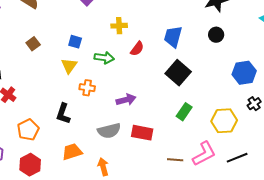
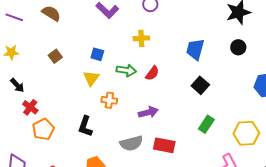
red semicircle: (137, 49) -> (152, 73), moved
black square: (178, 73) -> (200, 85), size x0.7
orange pentagon: (28, 130) -> (43, 129), moved

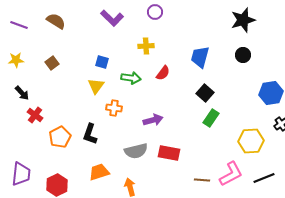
brown square: (55, 56) -> (52, 63), moved
red semicircle: (152, 73) -> (163, 73), moved
green rectangle: (206, 124) -> (211, 118), moved
orange pentagon: (43, 129) -> (60, 137), moved

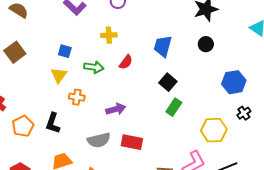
brown square: (52, 63) -> (15, 52), size x1.5

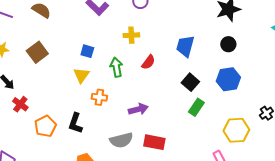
green arrow: (94, 67) -> (116, 67), turned -108
blue hexagon: (234, 82) -> (228, 79), moved

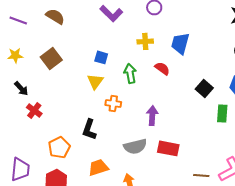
blue trapezoid: (185, 46) -> (180, 43), moved
red semicircle: (148, 62) -> (162, 68), turned -91
green rectangle: (196, 107) -> (222, 113), moved, turned -30
purple arrow: (138, 109) -> (152, 115), turned -72
orange pentagon: (45, 126) -> (59, 147), moved

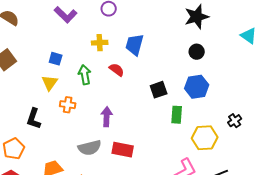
black square: (204, 88) -> (159, 90), turned 30
black L-shape: (89, 129) -> (34, 119), moved

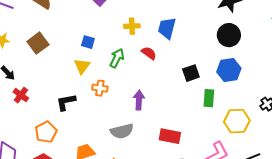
black circle: (197, 52) -> (229, 35), size x1.5
green arrow: (85, 75) -> (117, 58), turned 36
black L-shape: (34, 119) -> (66, 102), turned 60
red rectangle: (123, 150) -> (170, 136), moved

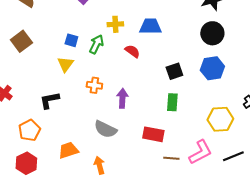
blue trapezoid: (167, 28) -> (150, 26), turned 75
green arrow: (117, 58) -> (96, 44), moved
orange cross: (100, 88) -> (94, 85), moved
green rectangle: (209, 98) -> (172, 102), moved
gray semicircle: (122, 131) -> (105, 129), turned 40

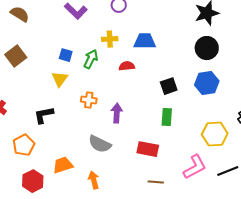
red semicircle: (132, 51) -> (127, 66), turned -42
brown line: (171, 158) -> (156, 182), moved
red hexagon: (26, 163) -> (33, 181), moved

